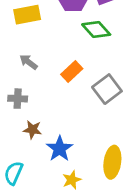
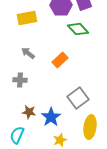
gray square: (107, 89) -> (78, 98), moved
brown star: (32, 130) -> (29, 112), moved

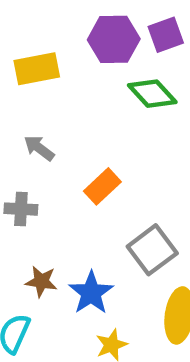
orange rectangle: (60, 60) -> (102, 186), moved

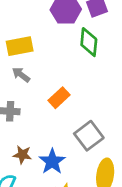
yellow rectangle: (37, 69) -> (20, 46), moved
green diamond: (152, 94) -> (89, 42), turned 48

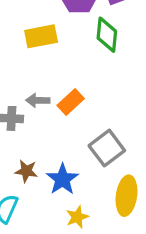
yellow rectangle: (20, 46) -> (41, 36), moved
gray arrow: (21, 75) -> (38, 100), moved, turned -36

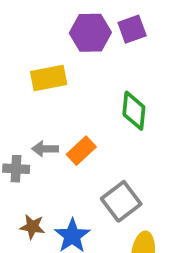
green diamond: (107, 35) -> (134, 111), moved

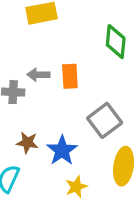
orange rectangle: (81, 151) -> (70, 76), turned -50

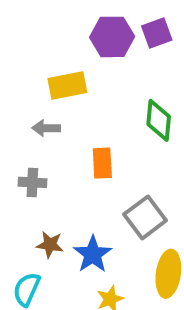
gray arrow: (38, 75) -> (46, 128), moved

